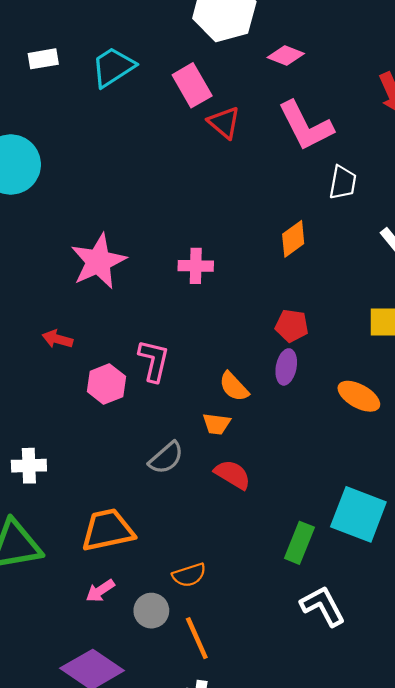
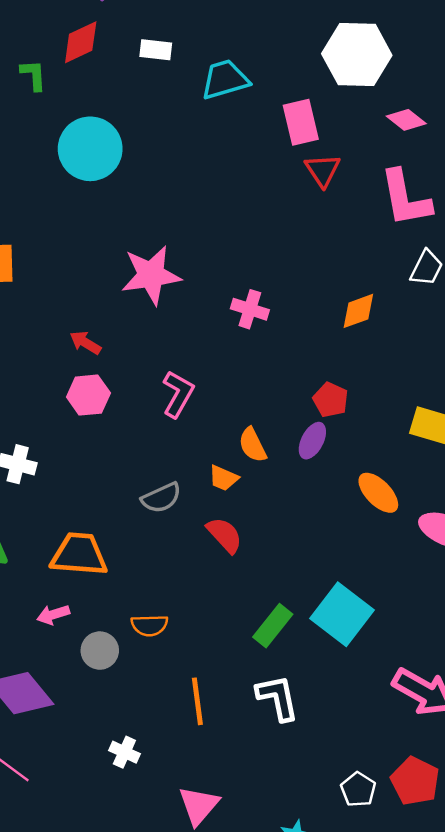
pink hexagon: (106, 384) -> (88, 395), moved
orange line: (197, 638) -> (197, 701), moved

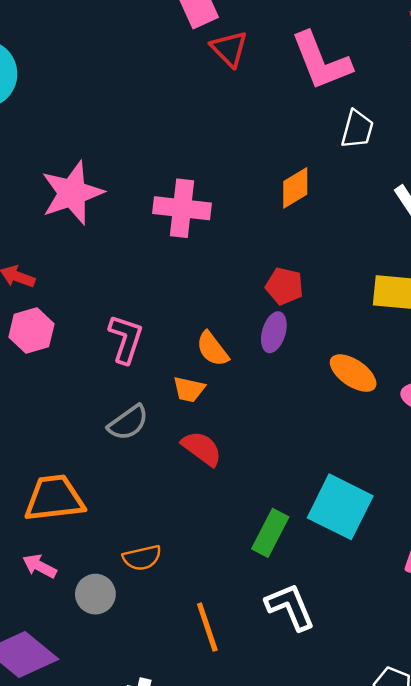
pink cross: (250, 309) -> (182, 208), size x1.4
pink L-shape: (178, 394) -> (126, 339), moved
pink arrow: (53, 615) -> (40, 566), turned 56

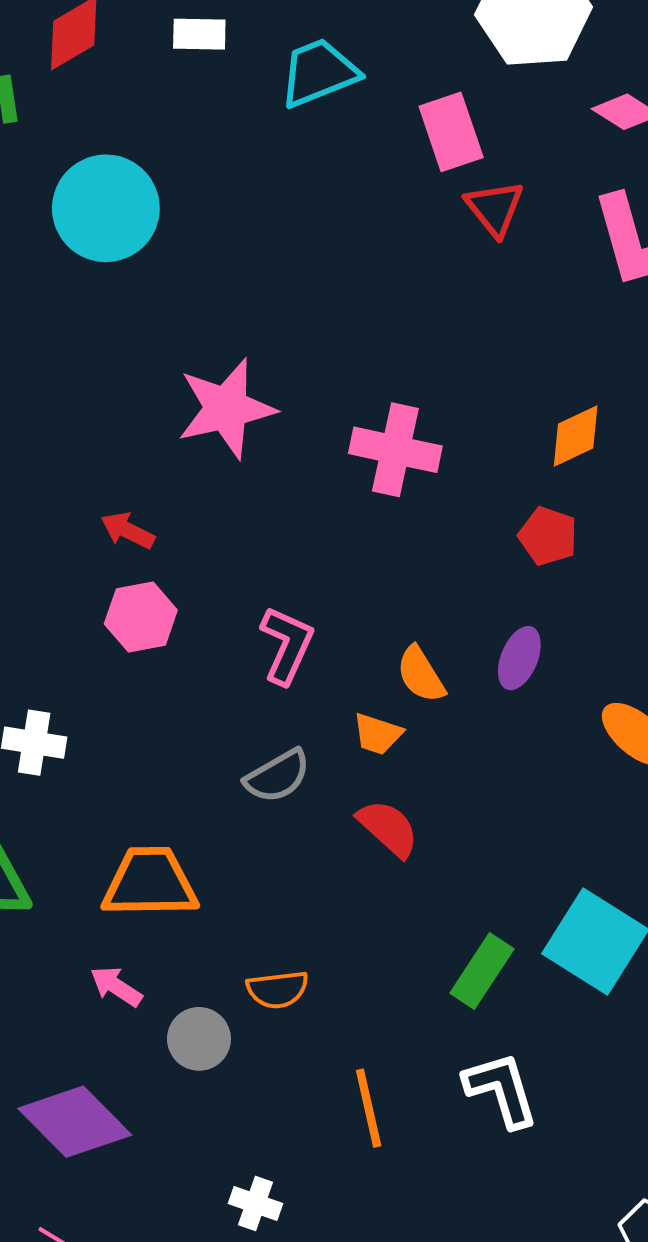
red pentagon: (284, 286) -> (548, 536), moved

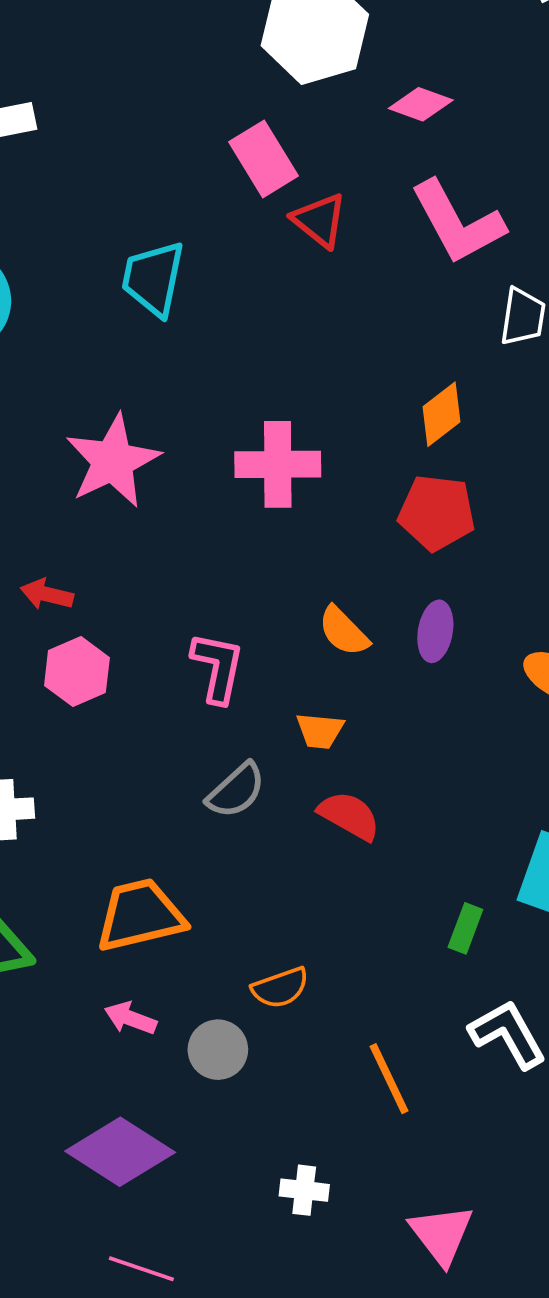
cyan trapezoid: (319, 73) -> (153, 278), moved, turned -44
red pentagon: (548, 536) -> (437, 513), size x1.4
orange semicircle: (421, 674) -> (344, 631), moved
green rectangle: (482, 971) -> (465, 928), size x0.7

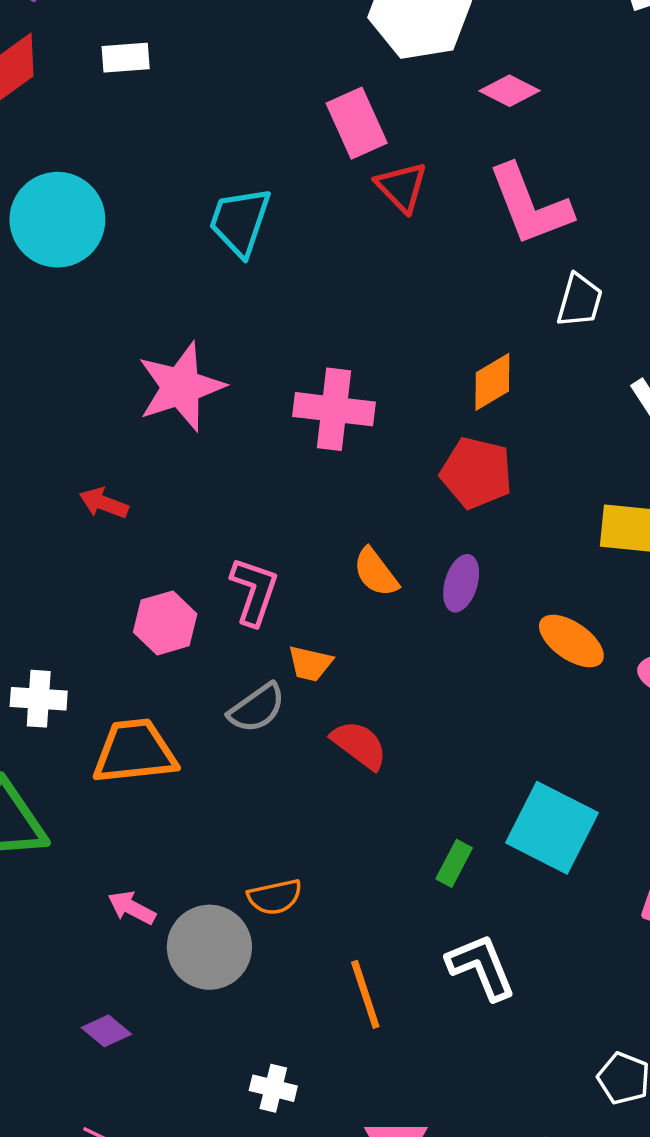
pink hexagon: (77, 672) -> (165, 623), moved
orange trapezoid: (320, 731) -> (310, 663), moved
orange trapezoid: (140, 915) -> (135, 752), moved
gray circle: (218, 1050) -> (209, 947), size x1.5
purple diamond: (120, 1152) -> (106, 1031), size x0.5

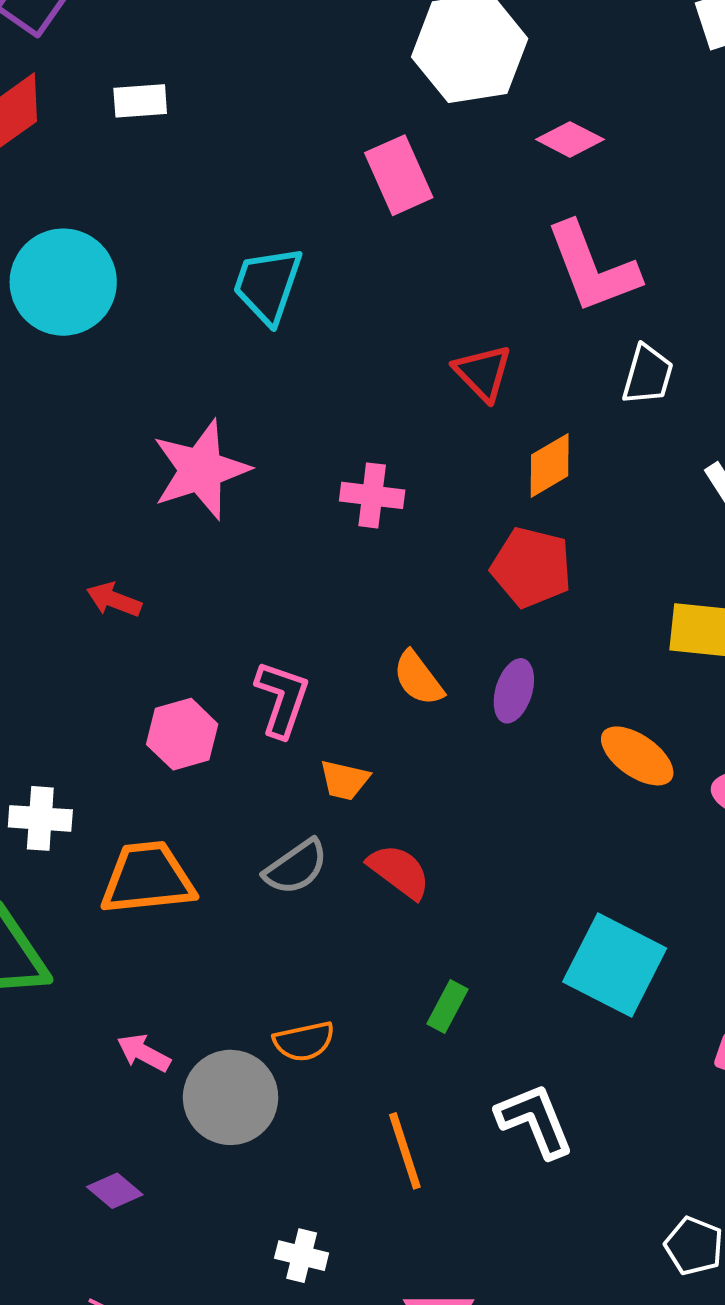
red triangle: (402, 187) -> (483, 373), moved
pink cross: (334, 409) -> (372, 495), size x0.7
gray semicircle: (257, 708) -> (296, 867), moved
green rectangle: (454, 863) -> (448, 1007), moved

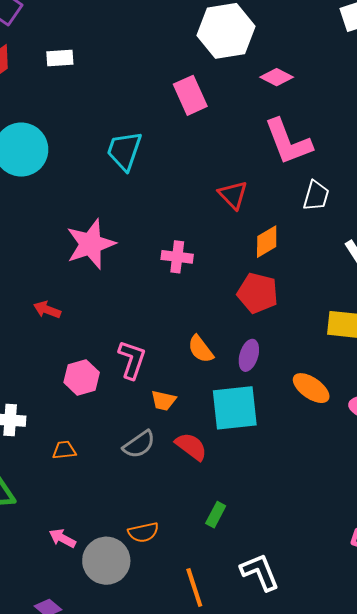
orange trapezoid: (148, 878) -> (64, 450), size x0.5
cyan square: (615, 965) -> (235, 408), moved, turned -33

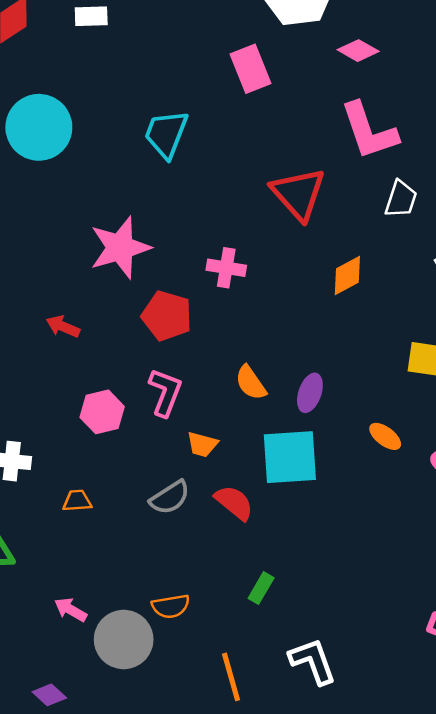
red triangle: (233, 195) -> (298, 194), size x1.5
orange diamond: (267, 242) -> (347, 276), moved
red pentagon: (258, 293) -> (167, 316), moved
orange ellipse: (311, 388) -> (385, 436), size x0.7

